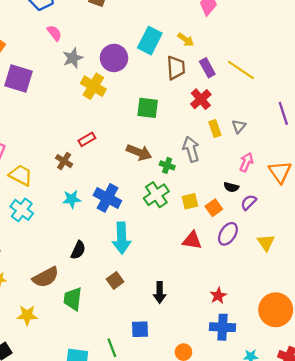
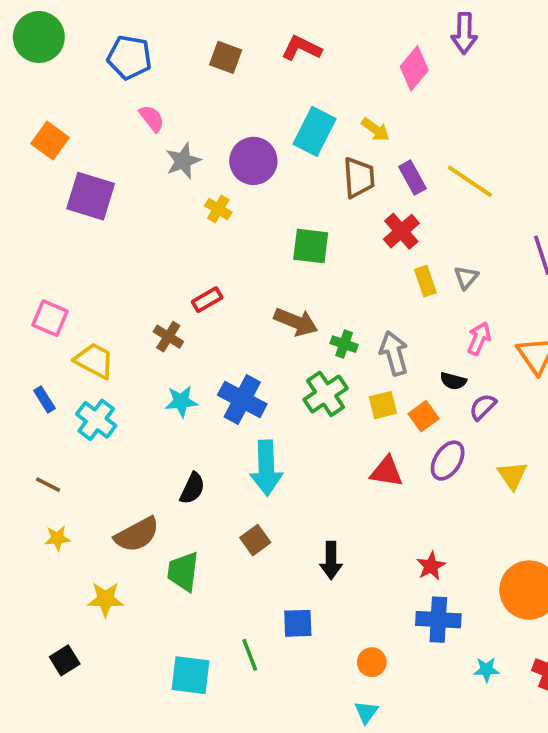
yellow cross: (93, 86) -> (218, 209), size x0.6
gray arrow: (191, 149) -> (394, 353), moved

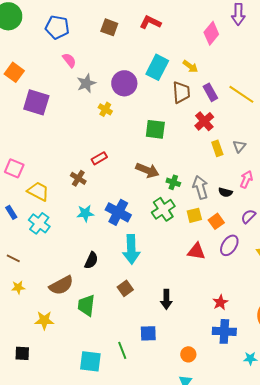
black semicircle: (453, 381) -> (225, 192), moved
black square: (65, 660) -> (22, 353), turned 35

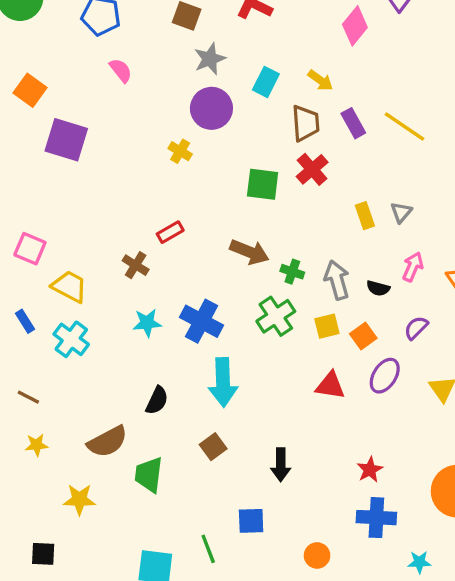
cyan rectangle: (157, 67) -> (266, 82), size x0.7
gray star: (86, 83) -> (210, 59), moved
red cross: (204, 121) -> (312, 169), moved

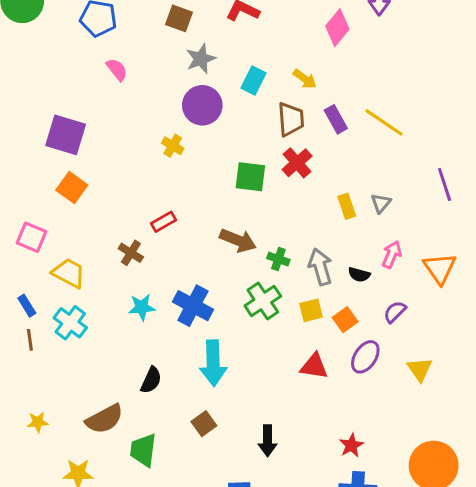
orange square: (30, 90) -> (72, 188), moved
brown line: (28, 397) -> (30, 340), moved, turned 55

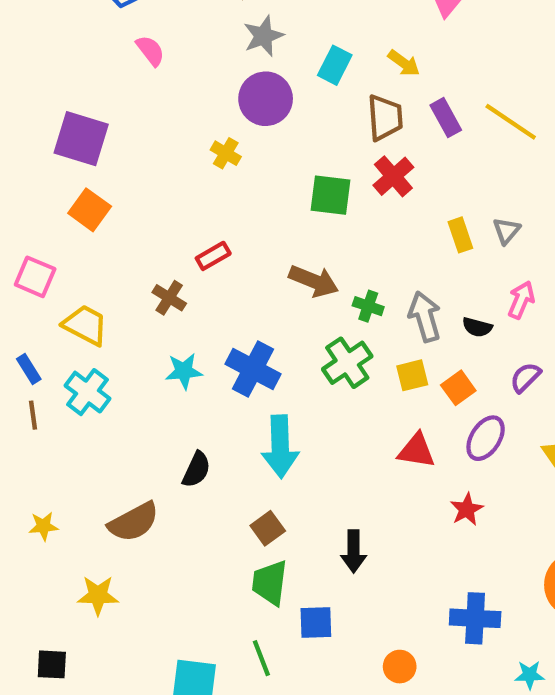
red star: (351, 445) -> (467, 509), moved
green trapezoid: (143, 450) -> (270, 583), moved

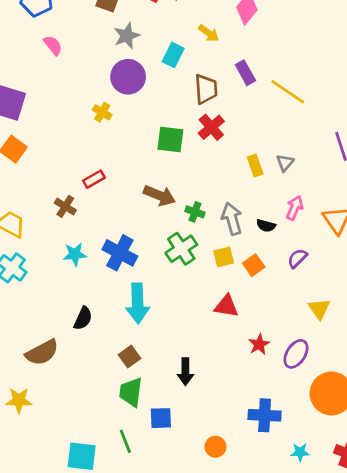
yellow arrow: (404, 63) -> (209, 33), moved
purple rectangle: (446, 118) -> (245, 73), moved
purple ellipse: (486, 438) -> (296, 354), moved

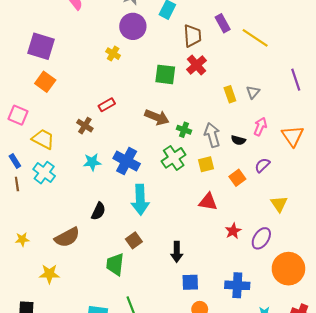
orange square: (254, 265) -> (237, 178), moved
green trapezoid: (131, 392) -> (115, 264), moved
blue square: (161, 418) -> (190, 282), moved

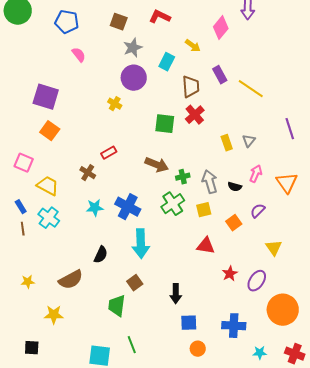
green cross: (184, 130) -> (183, 177), turned -32

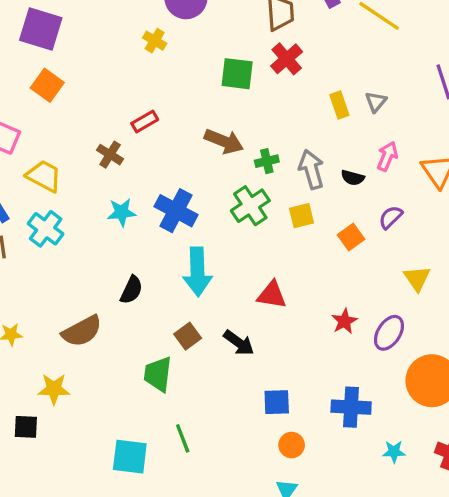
red triangle: (206, 246) -> (272, 295), moved
black arrow: (176, 294) -> (239, 343), moved, turned -54
black square: (32, 348) -> (26, 427), moved

